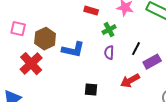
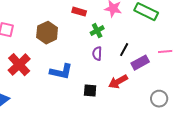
brown hexagon: (45, 39) -> (47, 33), moved
blue L-shape: (73, 50) -> (61, 72), moved
black square: (91, 90) -> (90, 91), moved

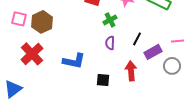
brown hexagon: (47, 33) -> (42, 22), moved
red arrow: (118, 82) -> (131, 71), turned 114
gray circle: (159, 99) -> (172, 66), moved

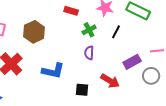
brown hexagon: (42, 22) -> (34, 32), moved
black line: (137, 39) -> (116, 32), moved
red arrow: (131, 71) -> (110, 81), turned 126

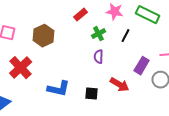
red rectangle: (71, 11) -> (81, 15), turned -56
purple rectangle: (132, 62) -> (142, 66), turned -30
blue L-shape: (53, 71) -> (59, 89), moved

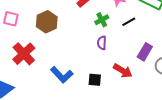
black line: (126, 36) -> (129, 22), turned 32
blue L-shape: (59, 89) -> (62, 75), turned 35

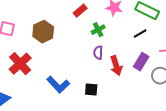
black line: (129, 22) -> (140, 34), moved
red arrow: (123, 71) -> (116, 66), moved, turned 42

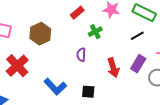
purple semicircle: (98, 53) -> (81, 55), moved

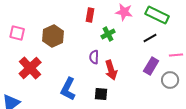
red rectangle: (77, 13) -> (90, 15), turned -40
red arrow: (113, 68) -> (111, 70), moved
blue L-shape: (55, 87) -> (68, 89), turned 70

